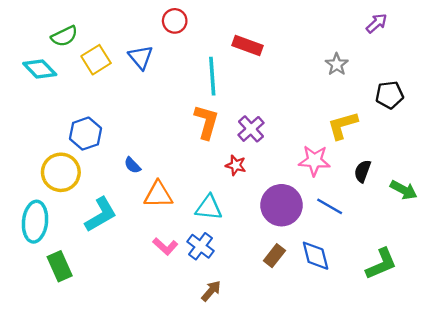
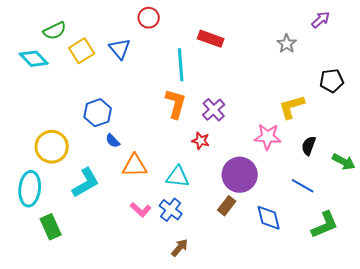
gray star: (337, 64) -> (287, 44), moved
blue hexagon: (85, 134) -> (98, 113), moved
blue line: (330, 206) -> (303, 186), moved
brown rectangle: (274, 256) -> (227, 206), moved

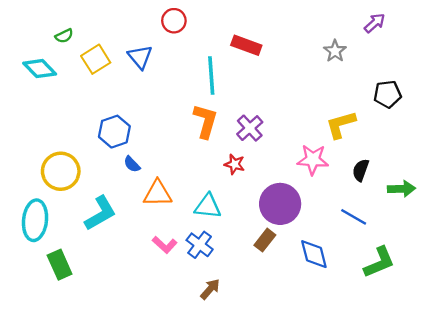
green semicircle: (55, 31) -> (64, 36), size x0.7
green arrow: (344, 162) -> (401, 189), turned -30

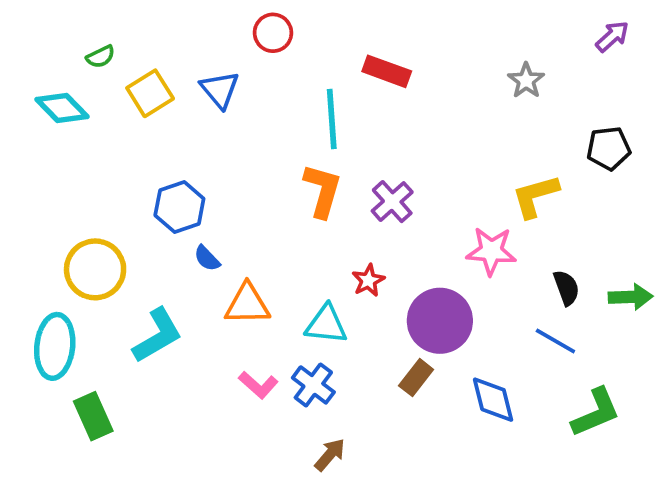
purple arrow: (375, 23) -> (612, 36), moved
red star: (235, 164) -> (368, 280), moved, turned 30
black semicircle: (361, 170) -> (566, 288), moved, turned 140

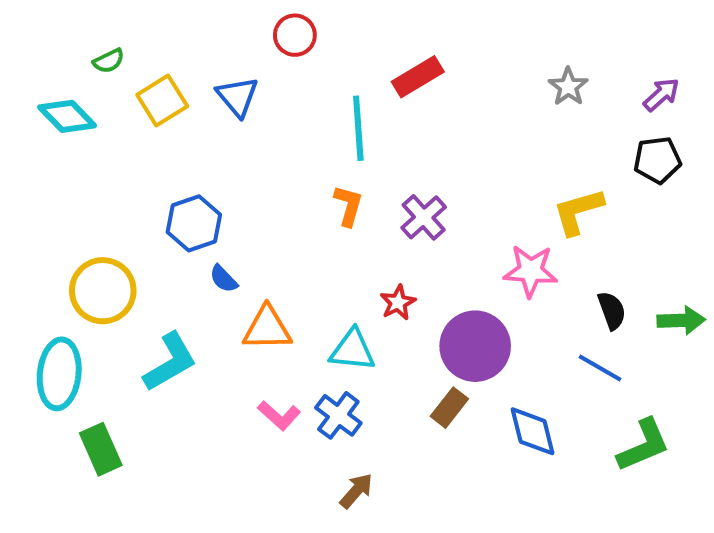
purple arrow: (612, 36) -> (661, 95), moved
red rectangle: (387, 71) -> (418, 77), turned -51
orange L-shape: (323, 191) -> (348, 206), size x0.7

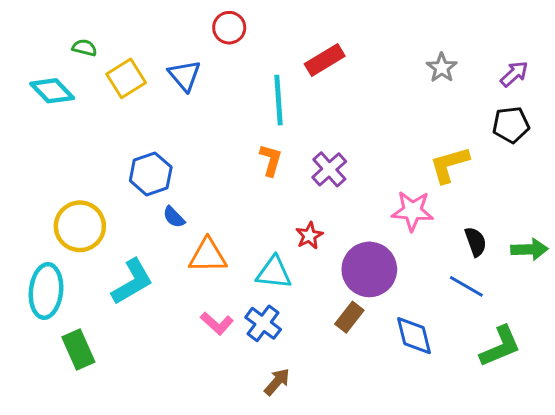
green semicircle: (109, 61) -> (84, 48), turned -140

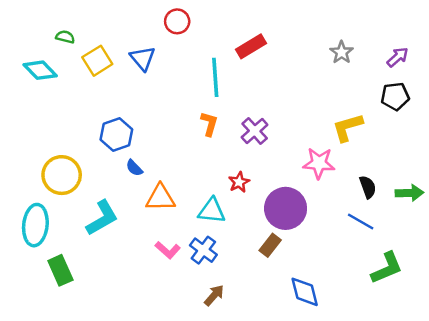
blue diamond: (414, 336) -> (305, 292), moved

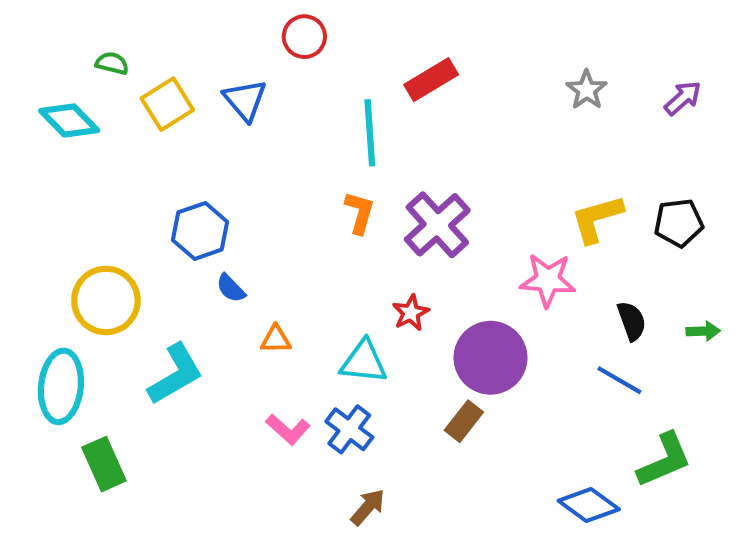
black pentagon: (395, 96) -> (679, 223), moved
purple cross: (255, 131) -> (437, 225), size x1.4
green arrow: (409, 193) -> (703, 331), size x0.7
orange triangle: (160, 198) -> (276, 339), size x0.6
blue diamond: (305, 292) -> (589, 505), moved, turned -40

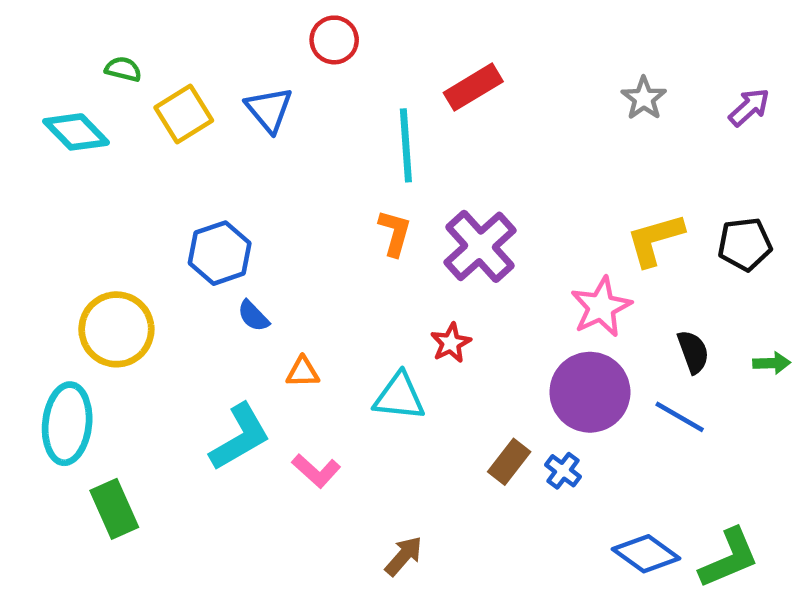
pink star: (548, 280) -> (601, 307), turned -30
purple circle: (490, 358) -> (590, 392), moved
cyan L-shape: (175, 374) -> (240, 437), moved
blue cross: (349, 429) -> (563, 471), moved, size x0.7
green L-shape: (664, 460) -> (729, 558), moved

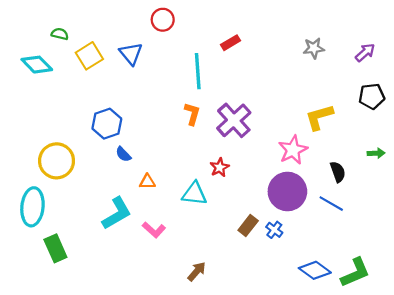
red rectangle: (473, 87) -> (231, 43), size x0.7
gray star: (644, 98) -> (314, 48), turned 30
black pentagon: (745, 244) -> (372, 96), moved
green arrow: (772, 363) -> (376, 153), moved

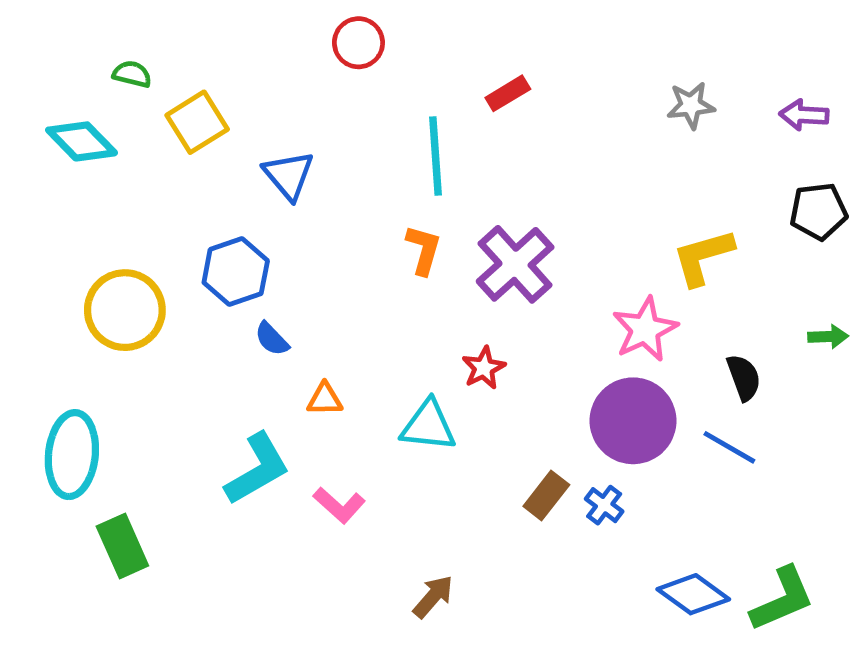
purple arrow: (365, 53) -> (804, 115), turned -135
blue triangle: (131, 54) -> (289, 175), moved
yellow circle: (57, 161) -> (125, 310), moved

